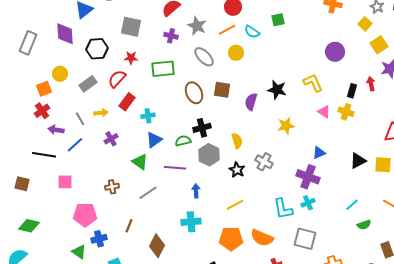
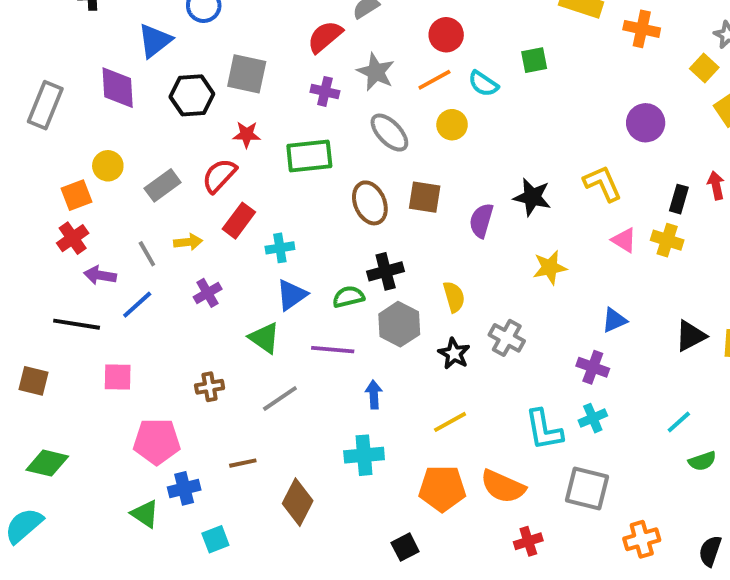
black hexagon: (97, 49) -> (192, 95), moved
purple cross: (308, 177) -> (593, 367), size x0.7
brown line: (129, 226) -> (243, 463), turned 56

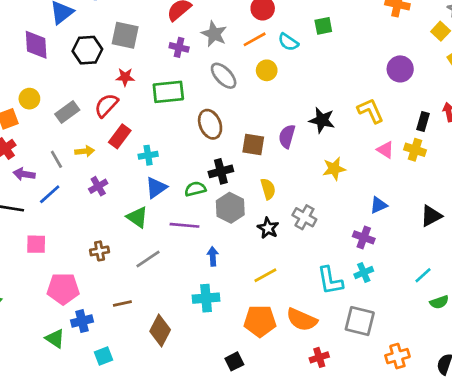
brown square: (425, 197) -> (253, 144), moved

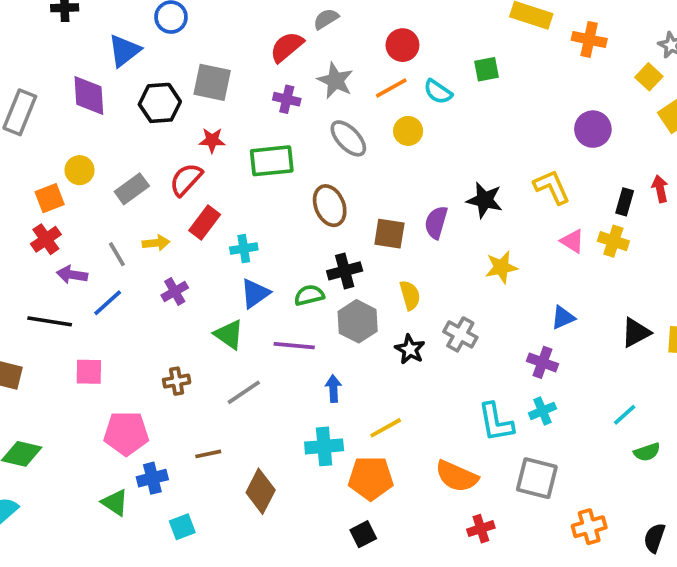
yellow line: (265, 275) -> (386, 428), moved
orange pentagon: (260, 321) -> (371, 478), moved

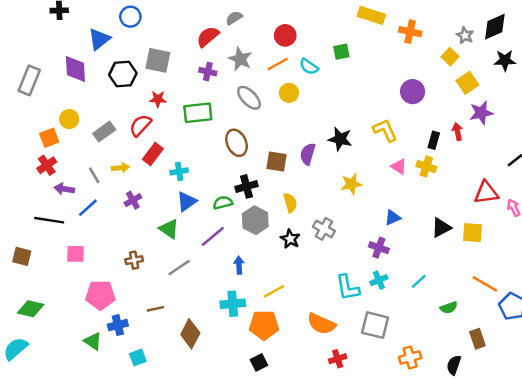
purple line: (294, 346) -> (213, 236), turned -45
cyan line: (625, 415) -> (419, 281), moved

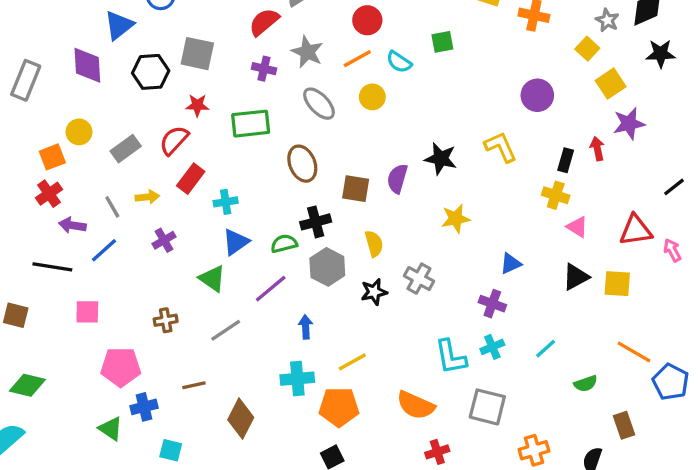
pink triangle: (399, 166) -> (577, 227), moved
black star: (290, 239) -> (374, 292), turned 30
cyan square: (138, 357) -> (171, 450), turned 35

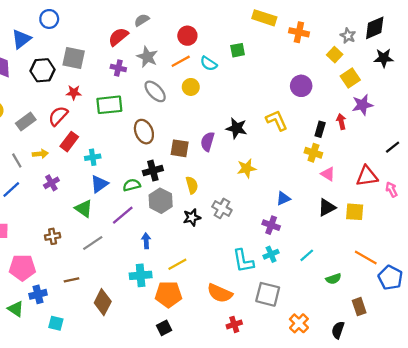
orange cross: (534, 450) -> (299, 323), turned -30

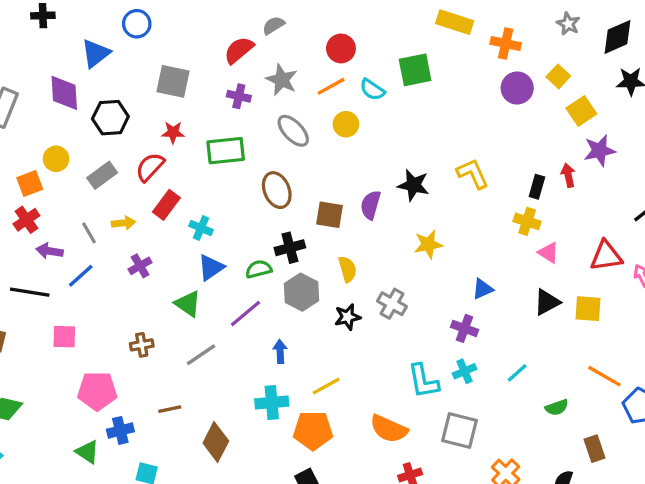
gray star: (348, 36) -> (568, 24), moved
green square: (238, 50) -> (415, 70), size x1.5
black hexagon: (42, 70) -> (110, 118), moved
purple circle: (301, 86) -> (517, 88), moved
cyan cross: (93, 157) -> (201, 228), turned 32

